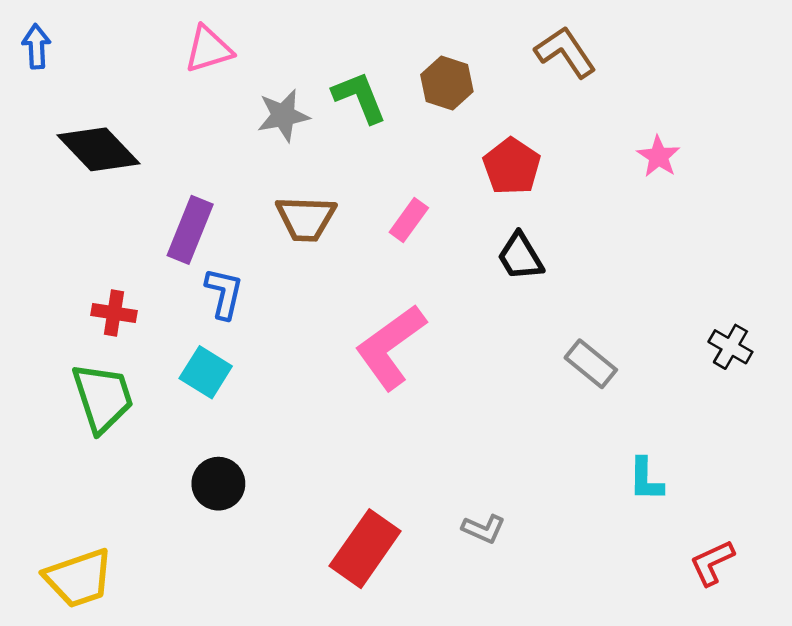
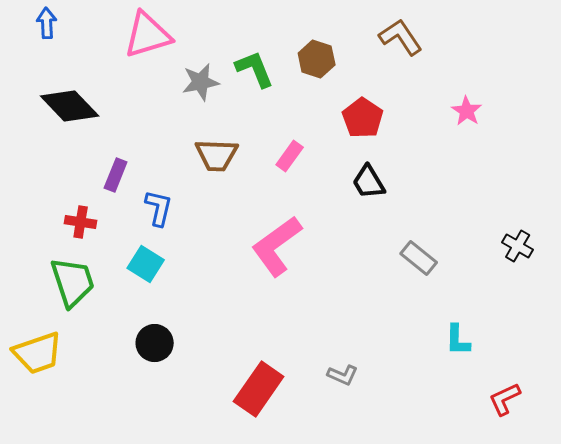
blue arrow: (36, 46) -> (47, 23), moved
pink triangle: (209, 49) -> (148, 35), size x1.4
purple rectangle: (190, 230) -> (116, 175), moved, size x0.7
yellow trapezoid: (79, 578) -> (38, 353), moved

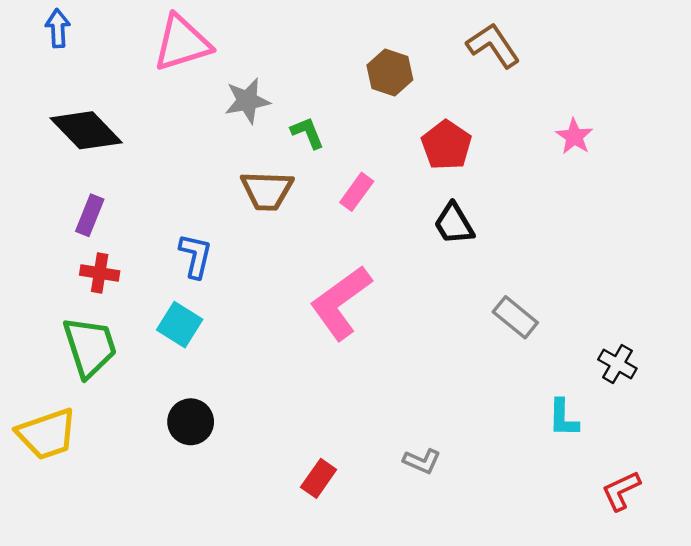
green L-shape: (255, 69) -> (307, 133), moved, size x0.7
purple rectangle: (116, 175) -> (90, 215), moved
black cross: (518, 246) -> (617, 364), moved
red rectangle: (259, 389) -> (319, 478), size x0.6

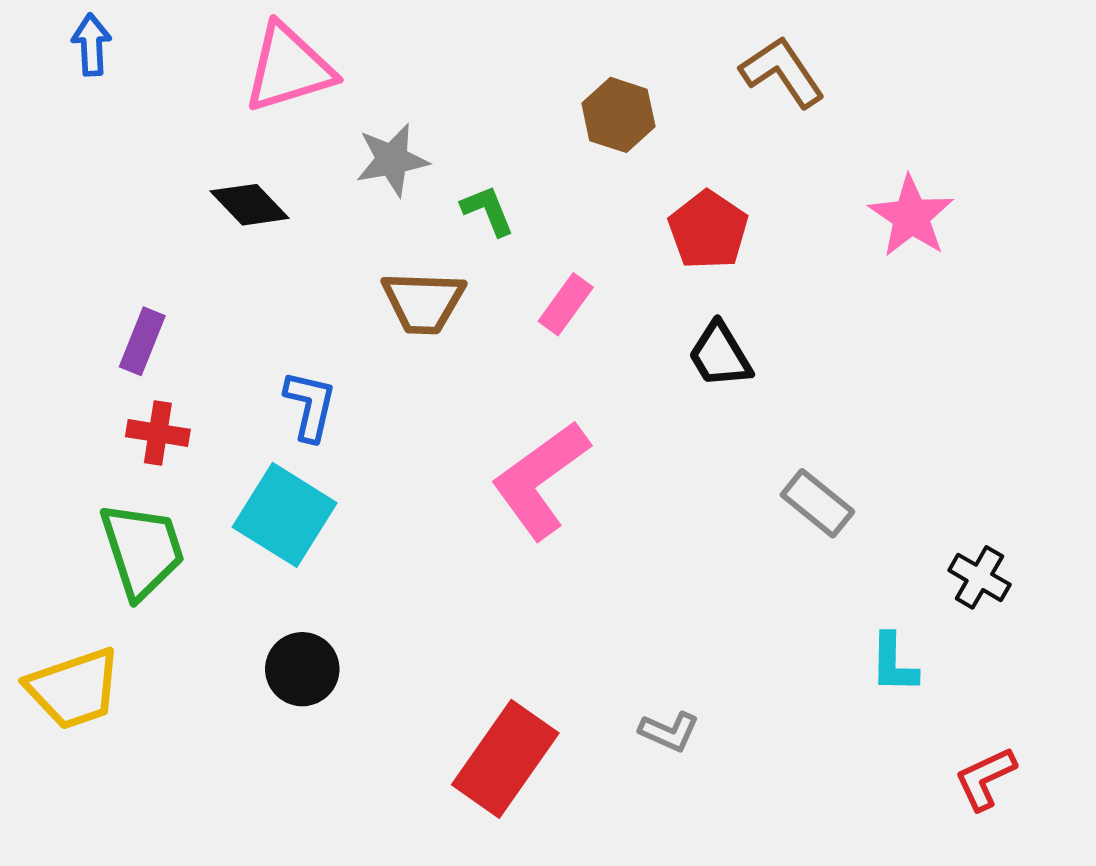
black diamond: (86, 130) -> (250, 205), moved, size x0.7
pink star: (574, 136) -> (911, 216), size x1.4
cyan square: (180, 325) -> (285, 515), size x1.4
red rectangle: (319, 478) -> (505, 759), size x1.8

